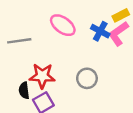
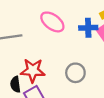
blue cross: (100, 31) -> (88, 28), turned -30

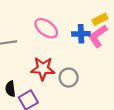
red star: (33, 70) -> (43, 69), moved

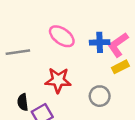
yellow rectangle: (100, 19) -> (120, 67), moved
gray circle: (69, 78) -> (100, 96), moved

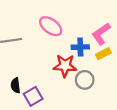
blue cross: (100, 42) -> (80, 47), moved
red star: (58, 80) -> (65, 66), moved

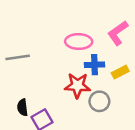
pink ellipse: (51, 26) -> (79, 42), moved, turned -35
pink L-shape: (101, 34) -> (118, 33), moved

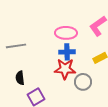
blue cross: (95, 65) -> (67, 52), moved
black semicircle: (22, 107) -> (20, 78), moved

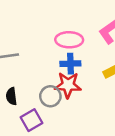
gray circle: (83, 82) -> (50, 96), moved

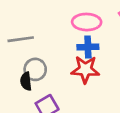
gray circle: (50, 96) -> (35, 69), moved

